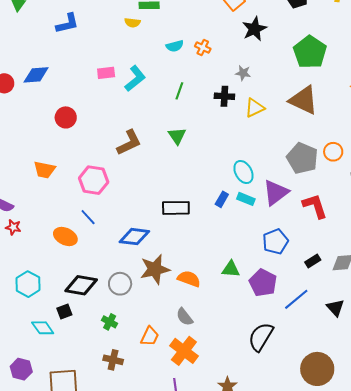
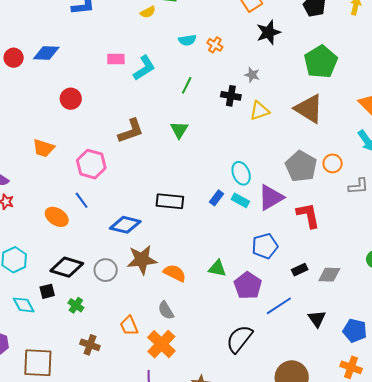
yellow semicircle: (132, 23) -> (148, 12), turned -42
green cross: (110, 322) -> (76, 305), moved
orange trapezoid: (150, 336) -> (129, 326), turned 125

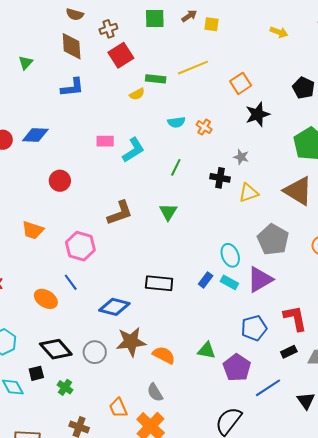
gray pentagon: (301, 166) -> (273, 240), moved
red L-shape: (308, 215) -> (295, 318), moved
black diamond: (67, 267) -> (56, 349), turned 32

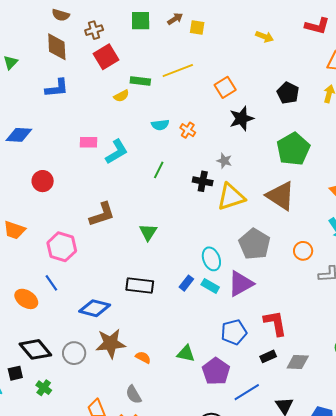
yellow triangle: (249, 193) -> (231, 197), size x1.4
green triangle: (168, 212) -> (148, 232), moved
orange semicircle: (164, 355) -> (143, 357), size x0.7

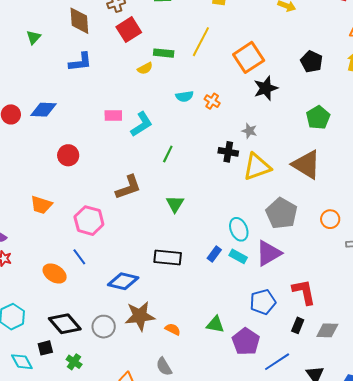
yellow line: (178, 71) -> (201, 42), turned -40
orange square: (225, 87) -> (249, 57), size x1.4
green pentagon: (293, 149) -> (318, 117), size x0.7
green line: (159, 170) -> (168, 154), moved
black rectangle: (268, 356) -> (298, 325), turned -42

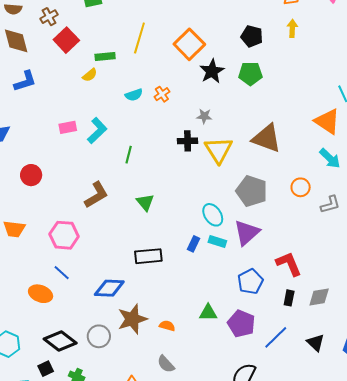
orange cross: (212, 101) -> (162, 94), turned 35
green pentagon: (318, 117) -> (250, 74), moved, turned -30
yellow triangle: (257, 167) -> (219, 150), turned -32

